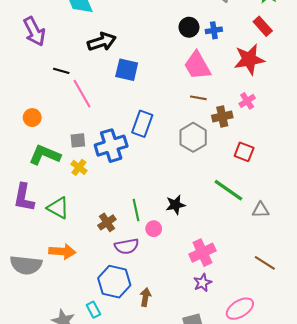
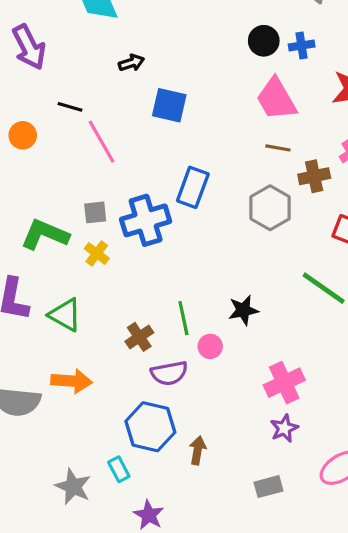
black arrow: (102, 42) -> (131, 63), size x0.6
orange circle: (32, 118) -> (23, 135), moved

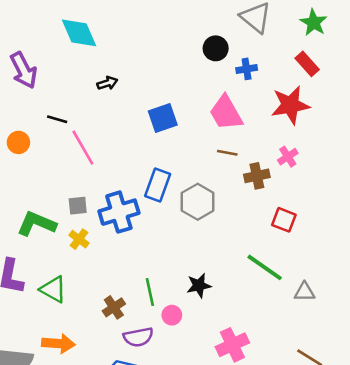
black circle: (264, 41) -> (216, 48), moved
blue square: (169, 105) -> (163, 118), moved, turned -32
gray hexagon: (270, 208) -> (198, 202), moved

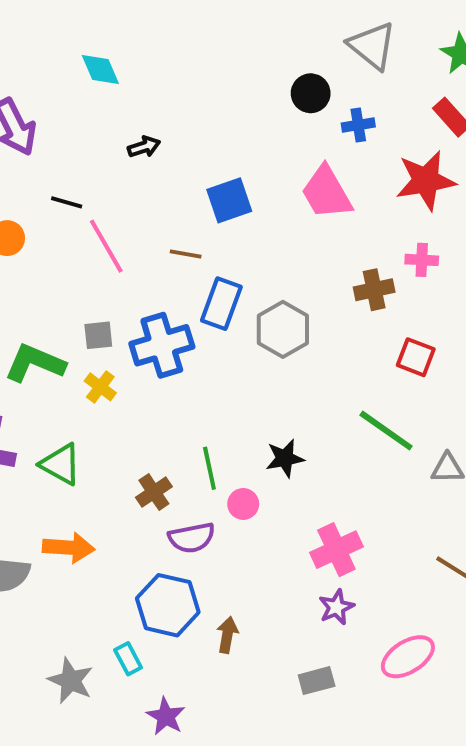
cyan diamond: (79, 33) -> (100, 69), size x0.7
brown line: (227, 153) -> (186, 254), moved
pink cross: (288, 157) -> (422, 260), turned 36

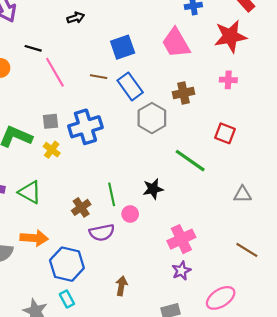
brown cross: (374, 290) -> (184, 93), moved
blue rectangle: (221, 304) -> (130, 86), moved, turned -56
green line: (386, 431) -> (190, 161), moved
blue hexagon: (168, 605) -> (67, 264), moved

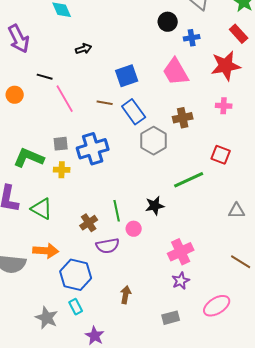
yellow cross: (52, 150) -> (62, 170), turned -35
green line: (190, 161) -> (189, 180), turned -60

